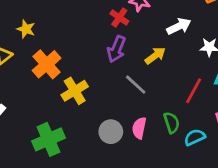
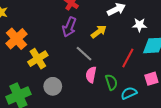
pink semicircle: (139, 128) -> (91, 75), moved
gray circle: (111, 132) -> (53, 86), moved

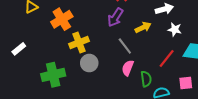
white star: (139, 25) -> (175, 29), moved
gray circle: (53, 86) -> (89, 63), moved

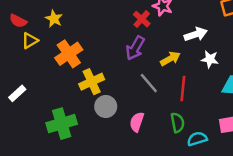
red line: (167, 58) -> (183, 88), moved, turned -30
pink semicircle: (128, 68) -> (137, 122), moved

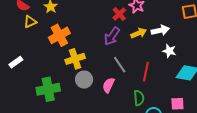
yellow arrow: (170, 59) -> (139, 33), moved
pink semicircle: (137, 122) -> (108, 85), moved

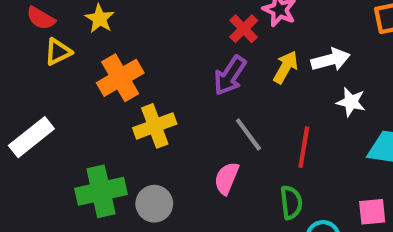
yellow arrow: (139, 33) -> (286, 67), turned -35
white rectangle: (16, 62) -> (31, 137), size x1.5
gray circle: (84, 80) -> (154, 204), moved

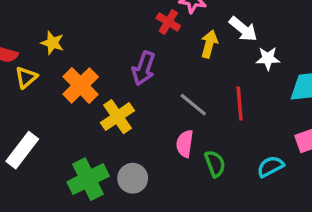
white arrow: (331, 60) -> (243, 29), turned 68
purple arrow: (230, 76) -> (144, 68), moved
green semicircle: (291, 202) -> (215, 164), moved

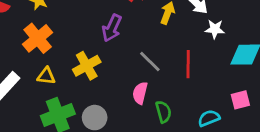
yellow triangle: (26, 77) -> (46, 76), moved, turned 42
orange cross: (81, 85) -> (38, 38), moved

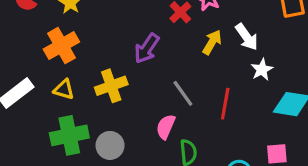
white star: (215, 29) -> (262, 70), turned 30

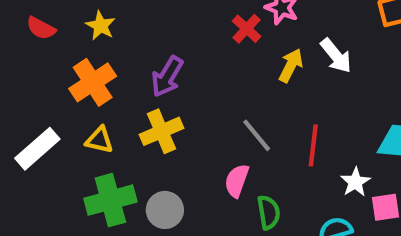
purple arrow: (147, 48) -> (167, 77), moved
white star: (262, 70) -> (355, 182), moved

